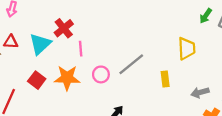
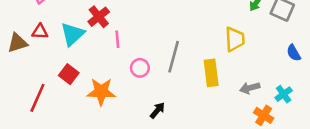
gray line: (131, 64) -> (174, 57), turned -36
orange star: (67, 78) -> (101, 92), moved
yellow rectangle: (165, 79) -> (211, 73), size x1.5

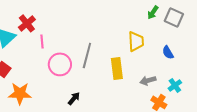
blue semicircle: (294, 53) -> (168, 52), moved
pink circle: (140, 68) -> (60, 64), size x1.5
orange star: (101, 92) -> (20, 93), moved

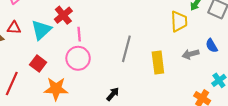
yellow trapezoid: (136, 41) -> (179, 21), moved
pink circle: (60, 64) -> (78, 58), moved
gray arrow: (148, 80) -> (191, 54), moved

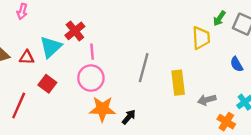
red triangle: (14, 28) -> (27, 57), moved
gray arrow: (191, 54) -> (207, 100), moved
orange star: (56, 89) -> (102, 109), moved

